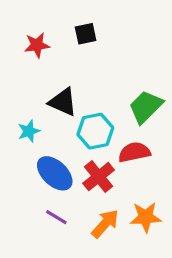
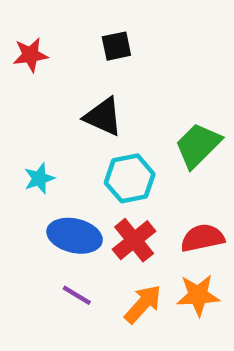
red star: (37, 45) -> (30, 55), moved
black triangle: (63, 102) -> (103, 117), moved
red semicircle: (134, 152) -> (202, 238), moved
blue ellipse: (55, 173) -> (75, 236), turned -30

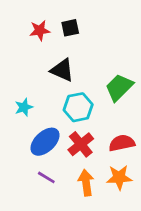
red star: (30, 55) -> (40, 30), moved
blue ellipse: (75, 236) -> (45, 142), turned -56
orange arrow: (143, 304) -> (86, 183), turned -50

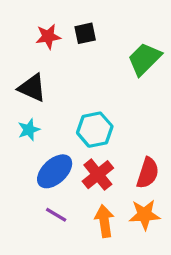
black triangle: (62, 70) -> (32, 88), moved
green trapezoid: (119, 87) -> (144, 59), moved
red semicircle: (122, 143) -> (148, 173), turned 120

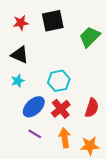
black square: (85, 33) -> (53, 21), size x1.6
red star: (48, 36) -> (21, 23), moved
orange star: (144, 215) -> (90, 146), moved

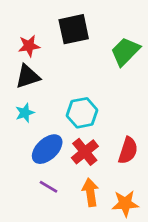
red star: (21, 23) -> (29, 46), moved
black triangle: (20, 55) -> (28, 77), turned -42

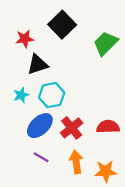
black square: (74, 29) -> (62, 25), turned -32
black triangle: (28, 77) -> (38, 65), moved
cyan hexagon: (82, 113) -> (52, 95), moved
red semicircle: (128, 150) -> (108, 127), turned -110

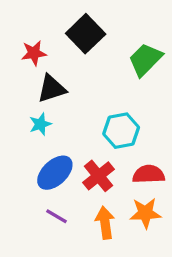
cyan star: (21, 95) -> (40, 124), moved
cyan hexagon: (52, 95) -> (121, 131), moved
orange star: (106, 171) -> (145, 213), moved

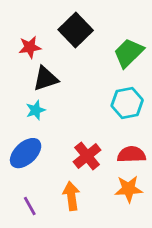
cyan hexagon: (121, 131) -> (127, 103), moved
blue ellipse: (55, 173) -> (26, 153), moved
purple line: (56, 216) -> (30, 206), moved, turned 30
orange arrow: (105, 223) -> (71, 196), moved

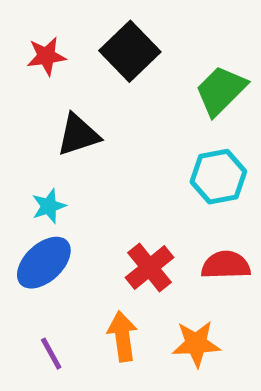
red star: (30, 47) -> (46, 56), moved
cyan star: (36, 110) -> (49, 206), moved
orange star: (129, 189) -> (196, 344), moved

